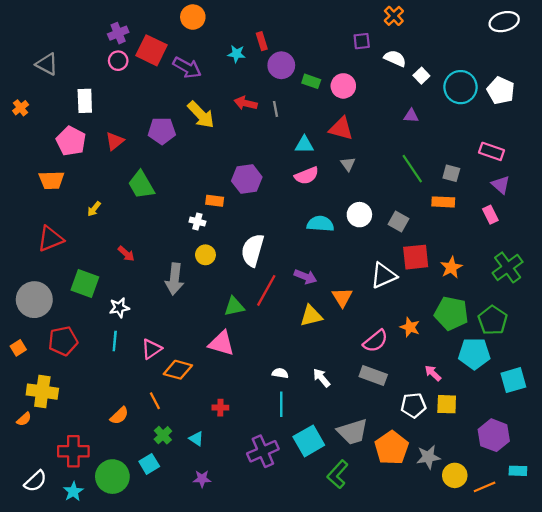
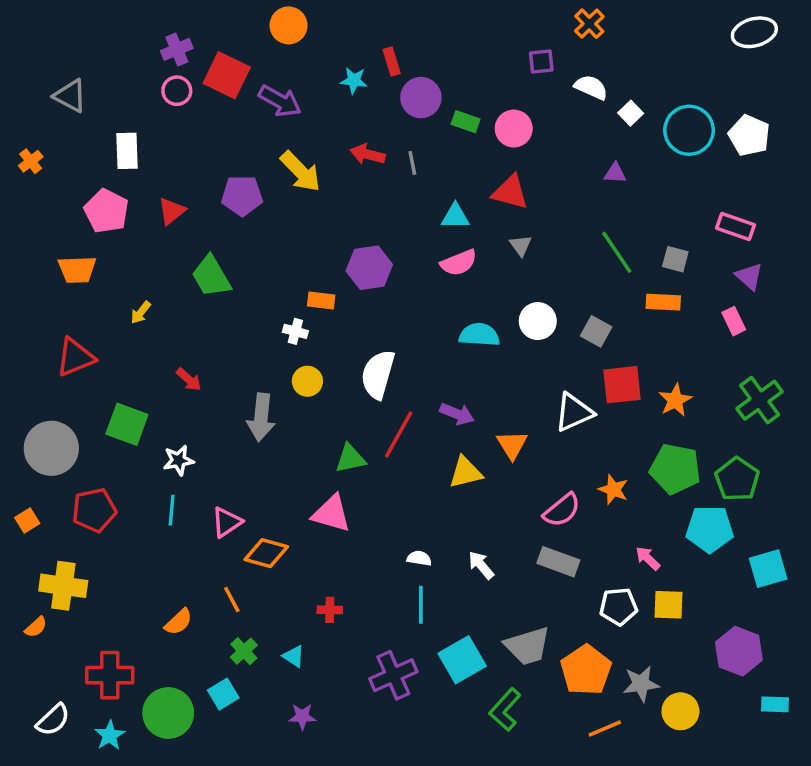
orange line: (485, 487) -> (605, 728), moved

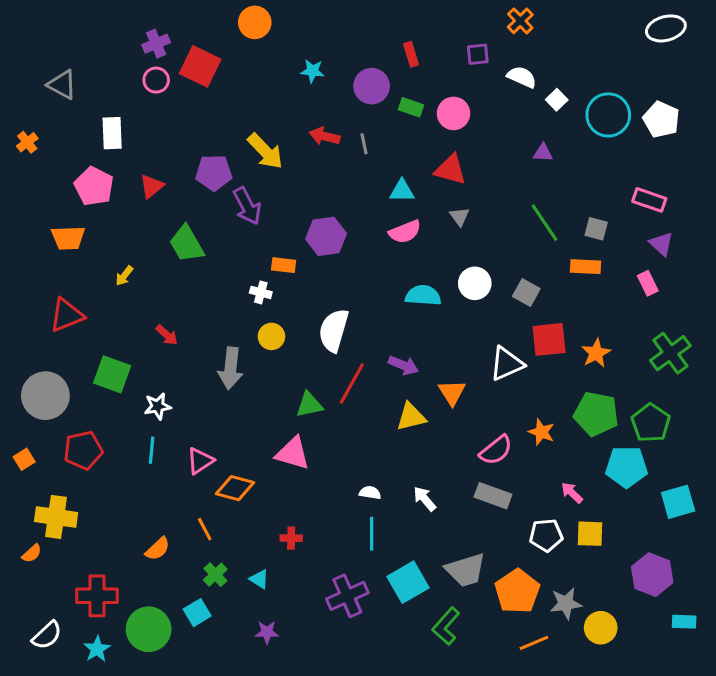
red rectangle: (392, 61) -> (411, 54), moved
purple arrow: (280, 101) -> (247, 206), moved, turned 33

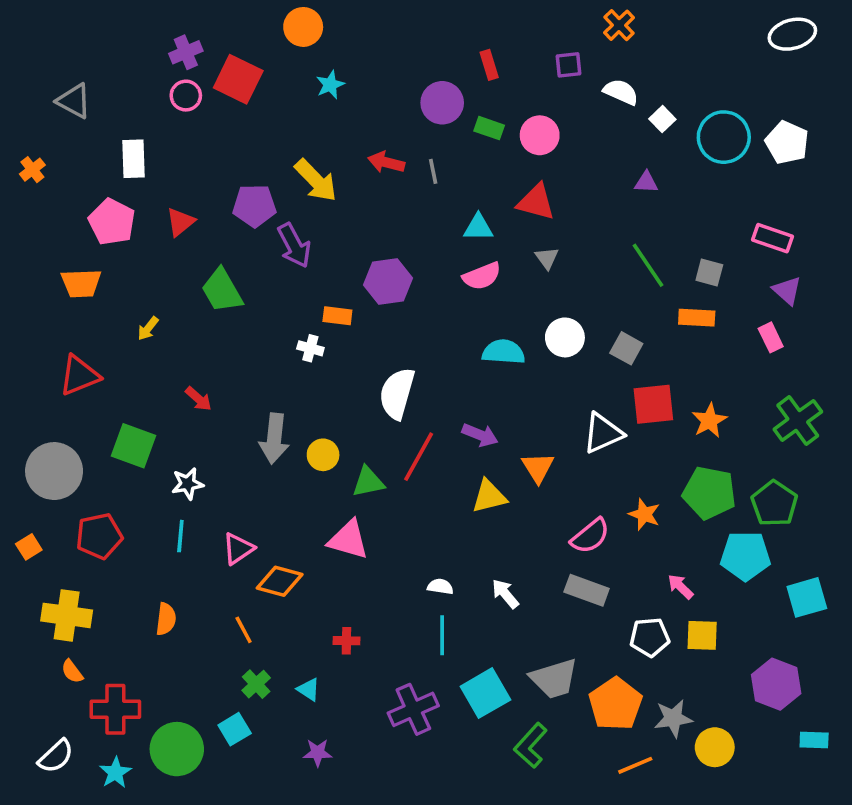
cyan star: (312, 71) -> (330, 85), moved, turned -30
yellow circle: (271, 336) -> (323, 455), moved
orange semicircle: (158, 549) -> (166, 619), moved, turned -40
orange semicircle: (32, 553) -> (72, 671), moved, turned 95

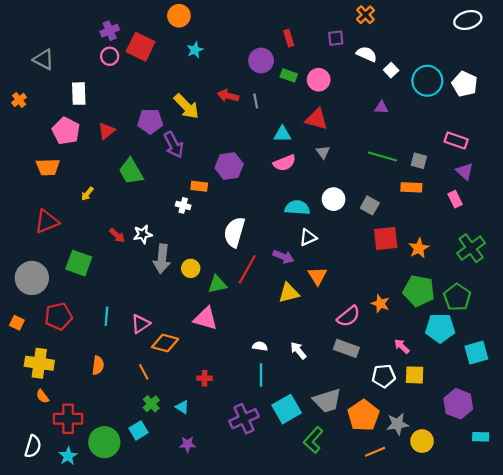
green line: (648, 265) -> (383, 156), turned -40
white triangle: (603, 433) -> (308, 237), moved, size x0.7
white star: (188, 484) -> (143, 234), moved
orange square: (29, 547) -> (17, 323), turned -32
white semicircle: (56, 756) -> (33, 446), turned -30

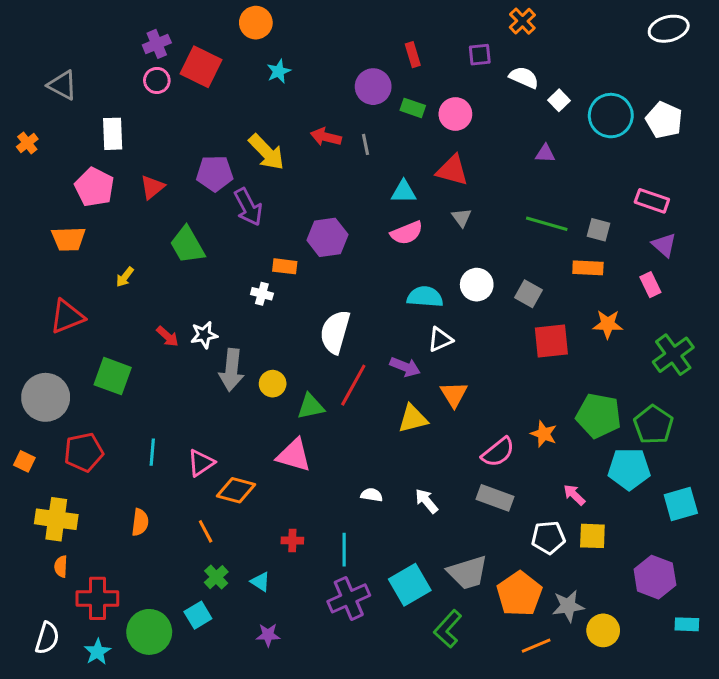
orange star: (419, 248) -> (608, 324), moved, turned 30
cyan line: (261, 375) -> (344, 550), moved
orange semicircle: (43, 396) -> (61, 566), turned 40

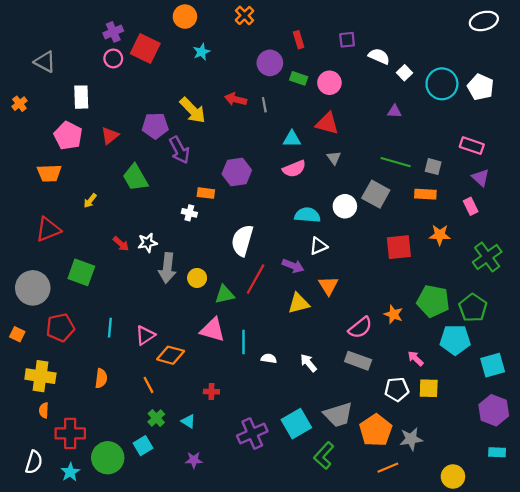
orange cross: (522, 21) -> (245, 15), moved
gray square: (529, 294) -> (376, 194), moved, size x1.4
cyan line: (344, 550) -> (243, 342), moved
purple hexagon: (655, 577) -> (494, 410), moved
yellow circle: (603, 630) -> (453, 476), moved

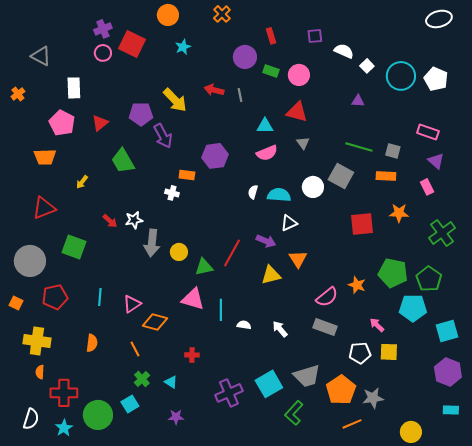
white semicircle: (242, 240) -> (253, 192), moved, size x0.5

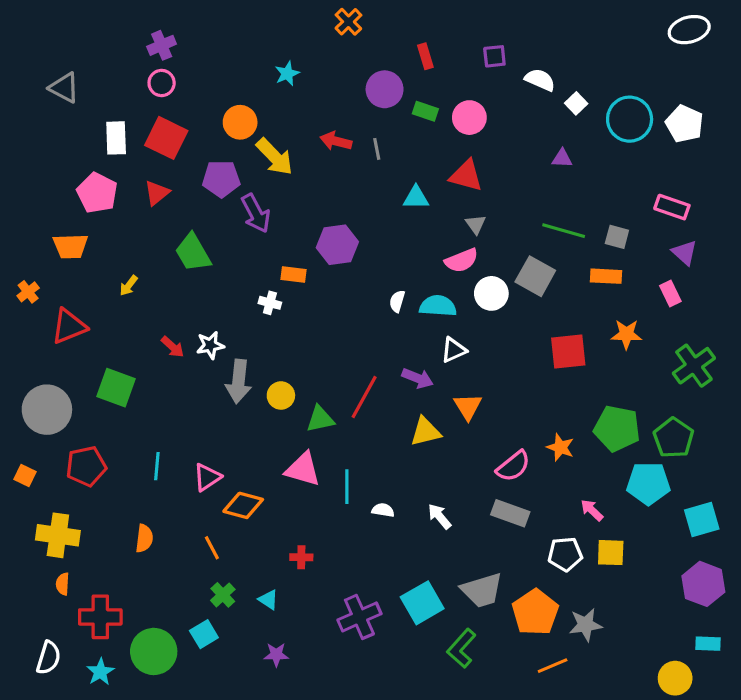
orange circle: (168, 15) -> (240, 122), moved
red square: (132, 44) -> (166, 138), moved
orange cross: (18, 94) -> (28, 292), moved
pink semicircle: (267, 153) -> (462, 260), moved
yellow circle: (411, 432) -> (675, 678), moved

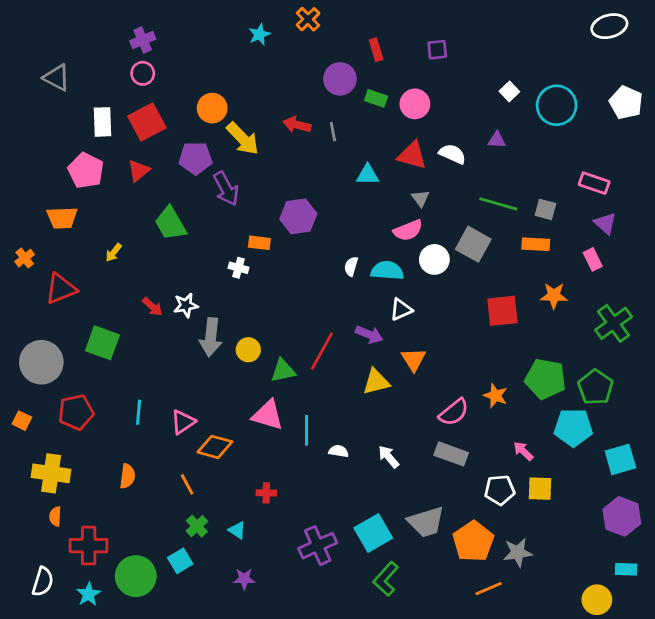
cyan star: (287, 74) -> (259, 34), moved
white semicircle: (540, 80) -> (452, 154), moved
white pentagon: (685, 124) -> (626, 103), moved
red square: (166, 138) -> (147, 122), turned 36
green L-shape: (462, 648) -> (386, 579), moved

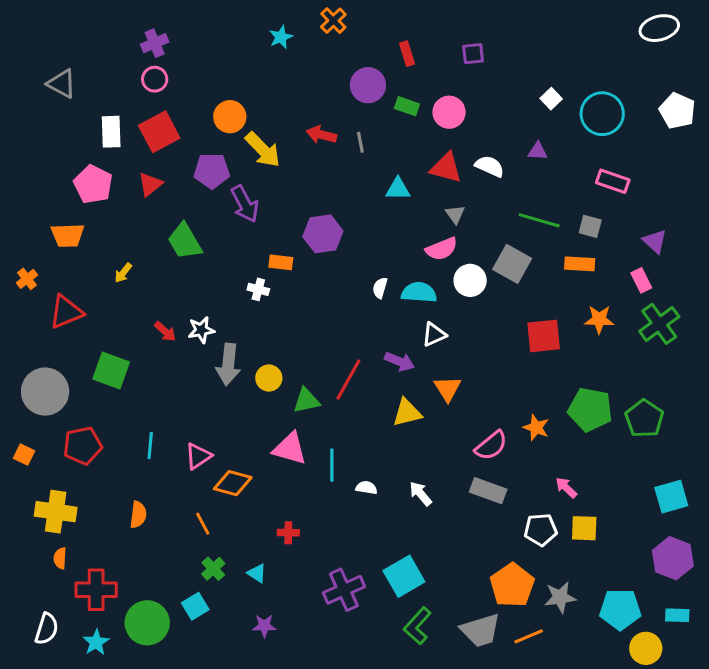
pink rectangle: (594, 183) -> (613, 181), moved
green cross: (614, 323) -> (659, 324), moved
cyan pentagon: (573, 428) -> (620, 609), moved
gray trapezoid: (426, 522) -> (481, 630), moved

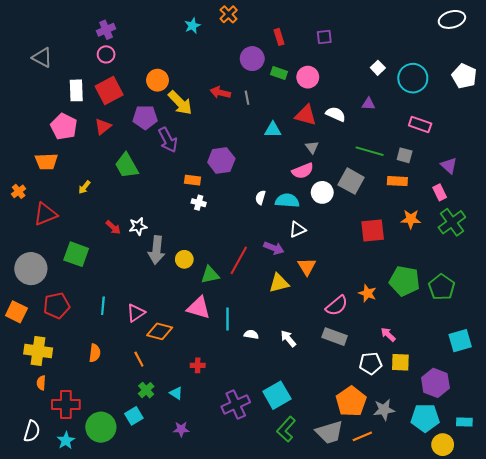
white cross: (258, 289) -> (199, 203), moved
orange square: (24, 455) -> (16, 312), size x1.5
purple hexagon: (673, 558) -> (435, 383), moved

